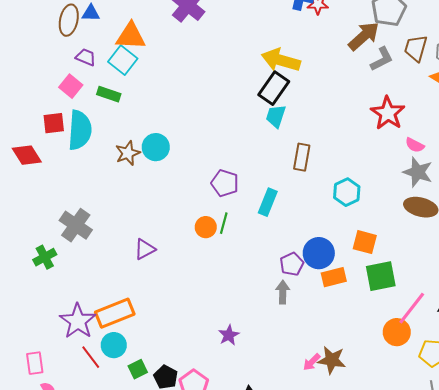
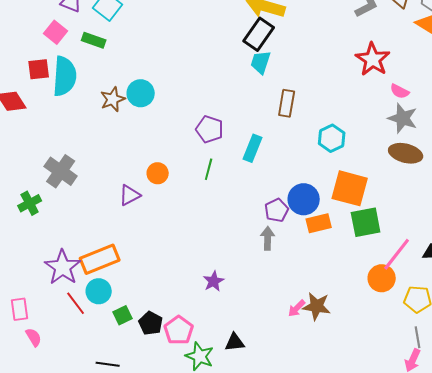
orange circle: (206, 227) -> (158, 173), moved
orange square: (365, 242) -> (350, 188), size x1.5

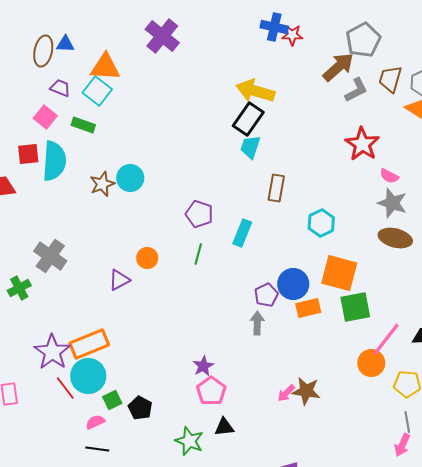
cyan circle: (99, 291) -> (88, 376), size x1.4
pink pentagon: (179, 330) -> (211, 391), moved
pink semicircle: (34, 337) -> (95, 422), moved, turned -84

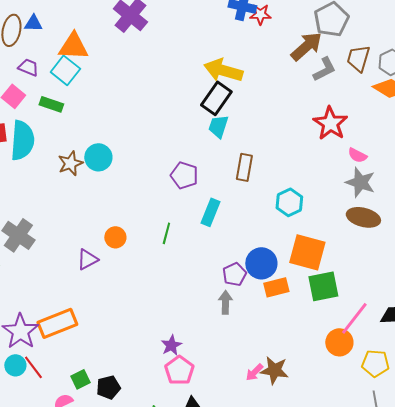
purple pentagon: (199, 214) -> (184, 175), moved
cyan circle: (88, 376) -> (15, 365), moved, size x0.6
black pentagon: (140, 408) -> (108, 387), turned 30

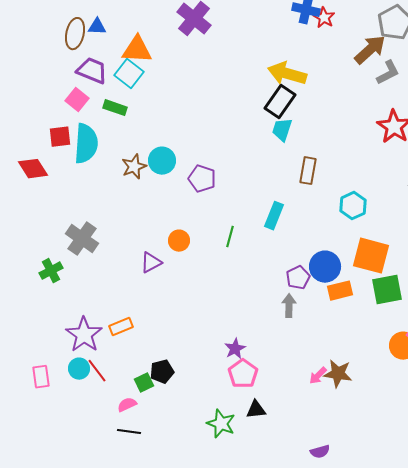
red star: (260, 14) -> (324, 18), turned 30
purple trapezoid: (28, 67) -> (92, 71), size x1.5
purple pentagon: (184, 175) -> (202, 179), moved
orange rectangle: (57, 323) -> (121, 327), size x0.6
black pentagon: (108, 387) -> (162, 372), moved

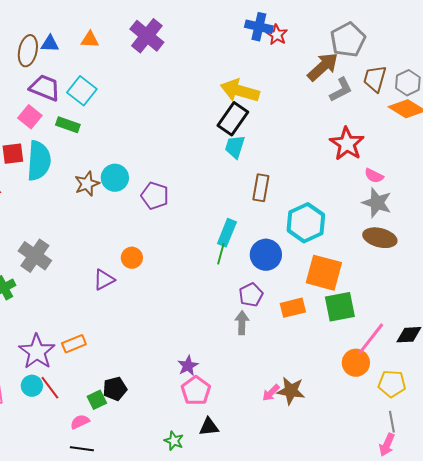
orange triangle: (137, 50) -> (90, 40), moved, size x0.6
cyan hexagon: (353, 206) -> (306, 223), size x1.4
green line: (230, 237) -> (221, 254), moved
blue circle: (325, 267) -> (266, 255), moved
green star: (221, 424) -> (174, 441), size x0.7

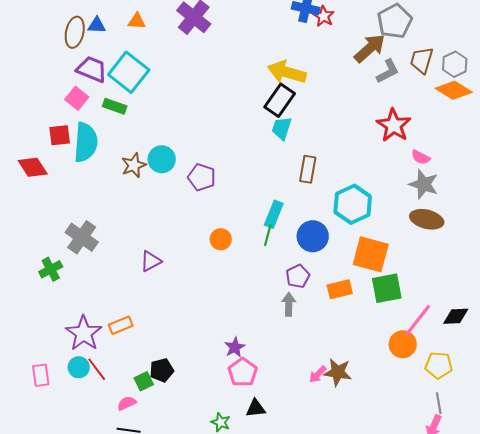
cyan square: (82, 91) -> (129, 72), size x1.4
orange circle: (132, 258) -> (221, 239), moved

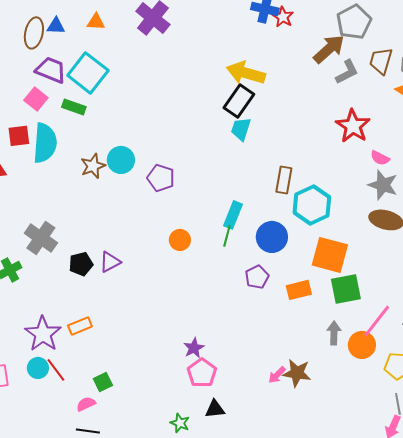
brown rectangle: (308, 169) -> (284, 180), moved
gray arrow: (289, 304) -> (334, 333), moved
black pentagon: (162, 370) -> (81, 264), moved

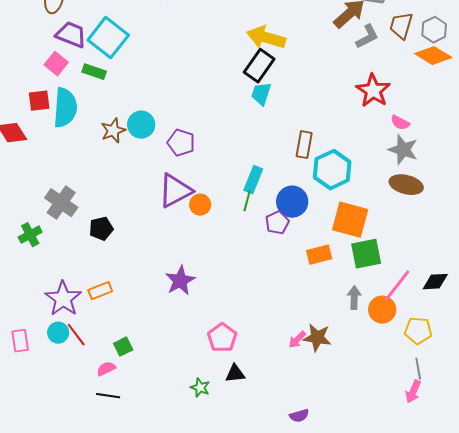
purple triangle: (110, 262) -> (175, 191), moved, size x1.6
purple pentagon: (257, 277) -> (277, 223), moved
purple star: (194, 348) -> (180, 281), moved, size x1.4

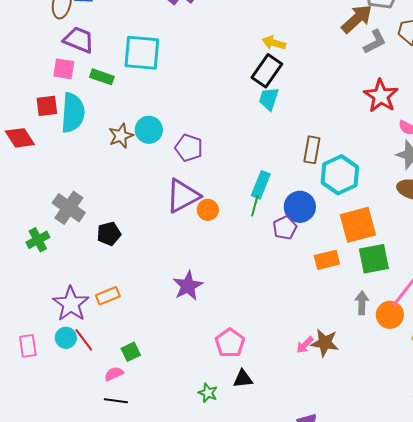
cyan square: (108, 38) -> (142, 53), moved, turned -33
yellow arrow: (266, 38) -> (274, 43), size x0.6
pink square: (56, 64) -> (64, 69), turned -30
orange square: (350, 220) -> (358, 225), turned -30

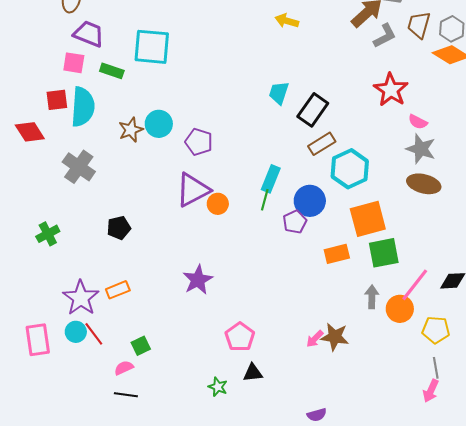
yellow arrow: (274, 43) -> (287, 21), moved
black rectangle: (267, 71) -> (313, 110), moved
brown rectangle: (312, 150) -> (322, 144), turned 48
gray cross: (69, 208) -> (79, 167), moved
pink rectangle: (28, 346) -> (38, 340), size x1.4

